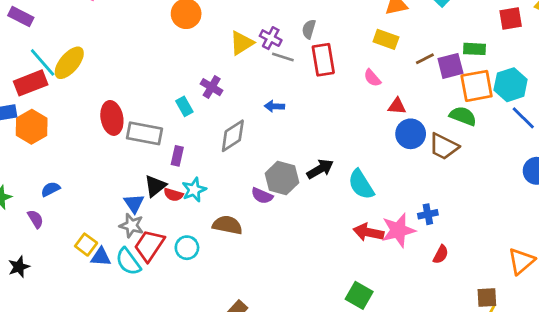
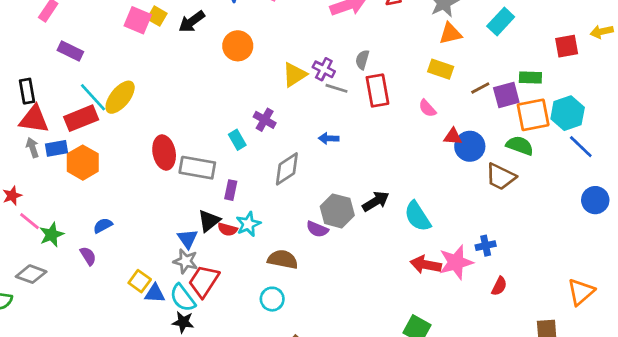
blue circle: (411, 134) -> (470, 146), moved
cyan circle: (187, 248) -> (272, 299), moved
black star: (19, 267) -> (183, 322), moved, turned 30

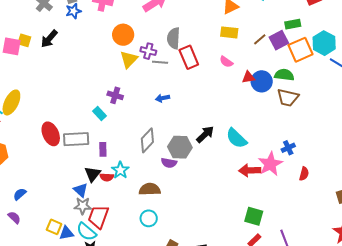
orange circle: (238, 46) -> (123, 35), moved
gray semicircle: (362, 60) -> (173, 38), size x1.5
green semicircle: (520, 146) -> (284, 75), moved
gray diamond: (287, 169) -> (147, 140), moved

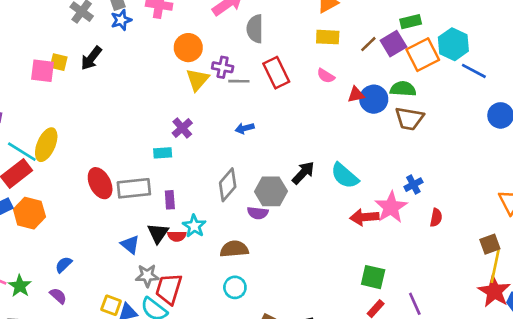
gray semicircle: (173, 38) -> (255, 29), moved
purple cross: (115, 95) -> (182, 128), turned 35
cyan rectangle: (99, 113) -> (163, 153), turned -48
blue triangle: (81, 190) -> (130, 245), moved

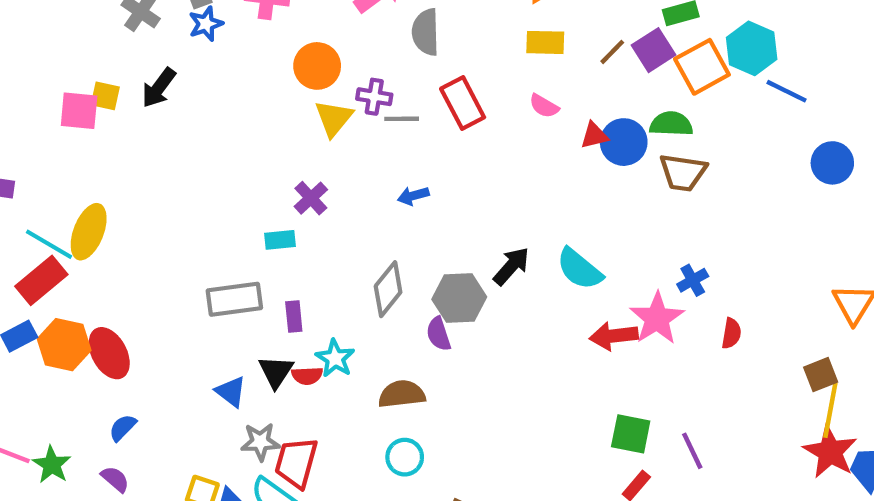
red ellipse: (100, 183) -> (109, 353), moved
purple semicircle: (258, 213) -> (439, 334), turned 66
purple line: (415, 304) -> (692, 451), moved

